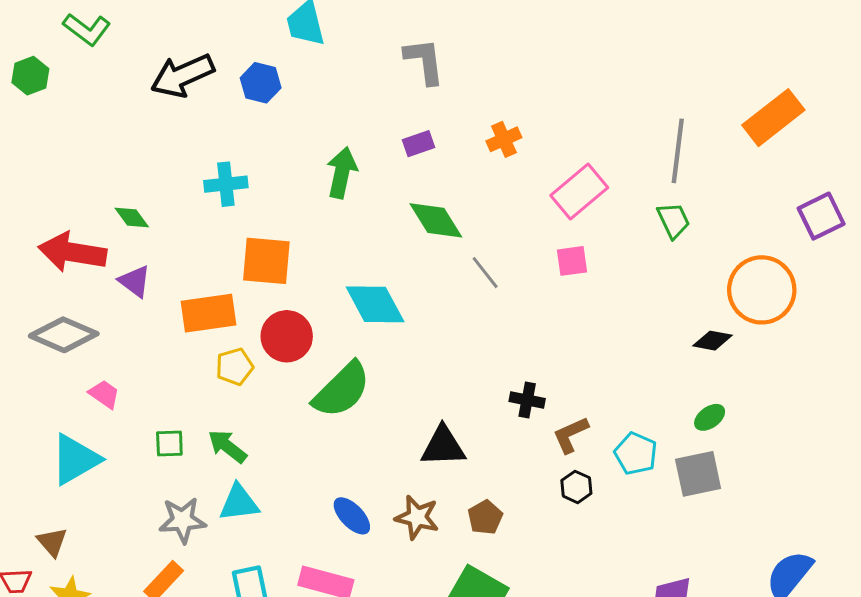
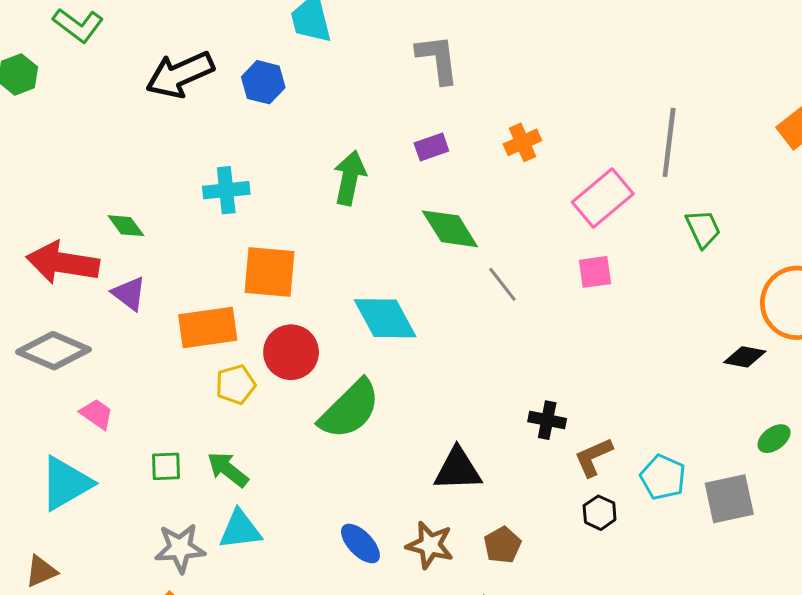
gray line: (678, 151) -> (669, 142), moved
green ellipse: (710, 417) -> (774, 439), moved
brown triangle: (52, 542) -> (41, 571), turned 48

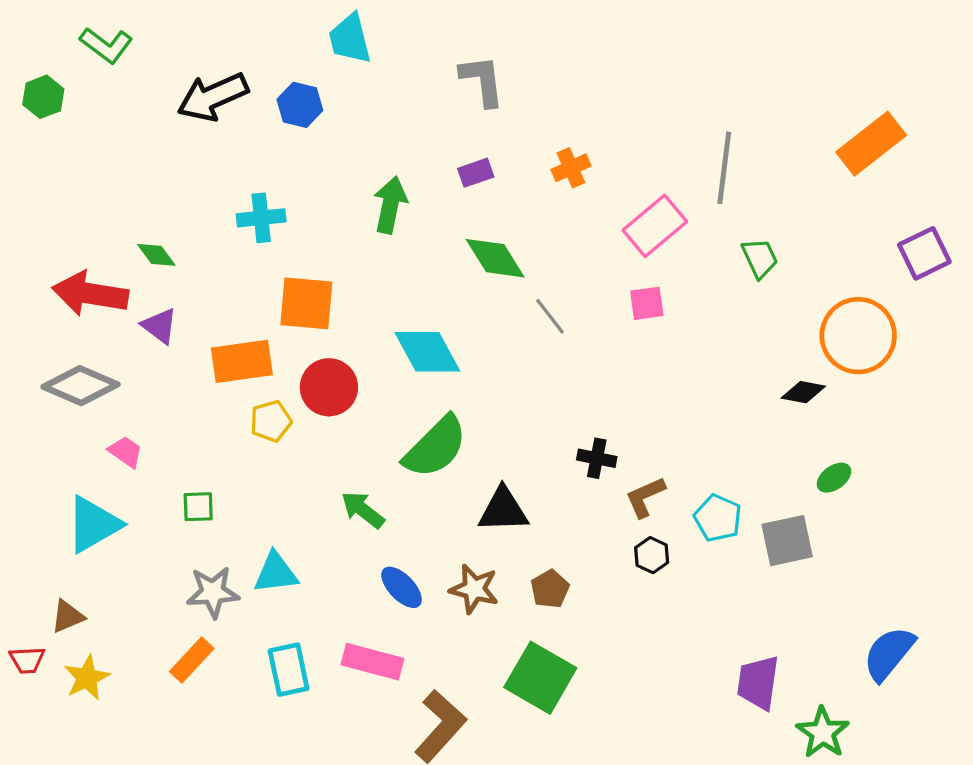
green semicircle: (350, 409) -> (435, 447), moved
green arrow: (228, 469) -> (363, 510), moved

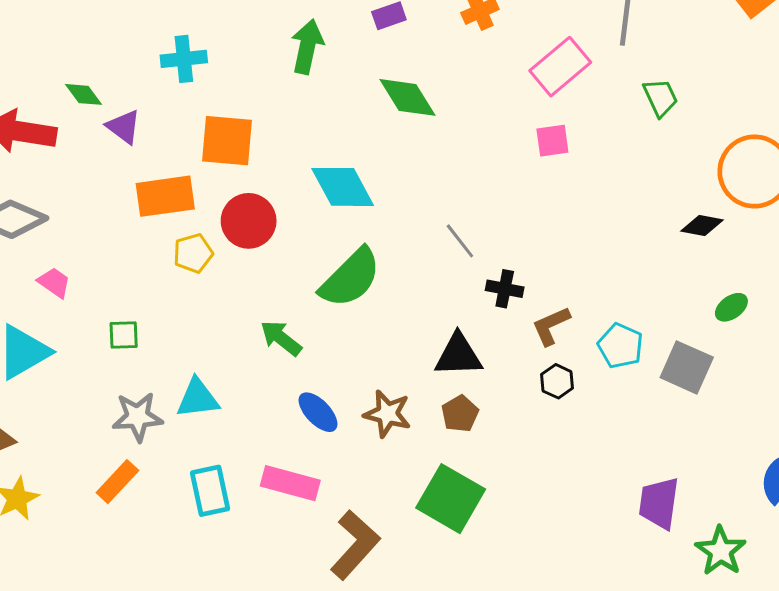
gray line: (550, 316) -> (460, 241), moved
purple triangle: (159, 326) -> (124, 127), moved
black triangle: (503, 510) -> (458, 355), moved
gray square: (787, 541) -> (687, 367), turned 36

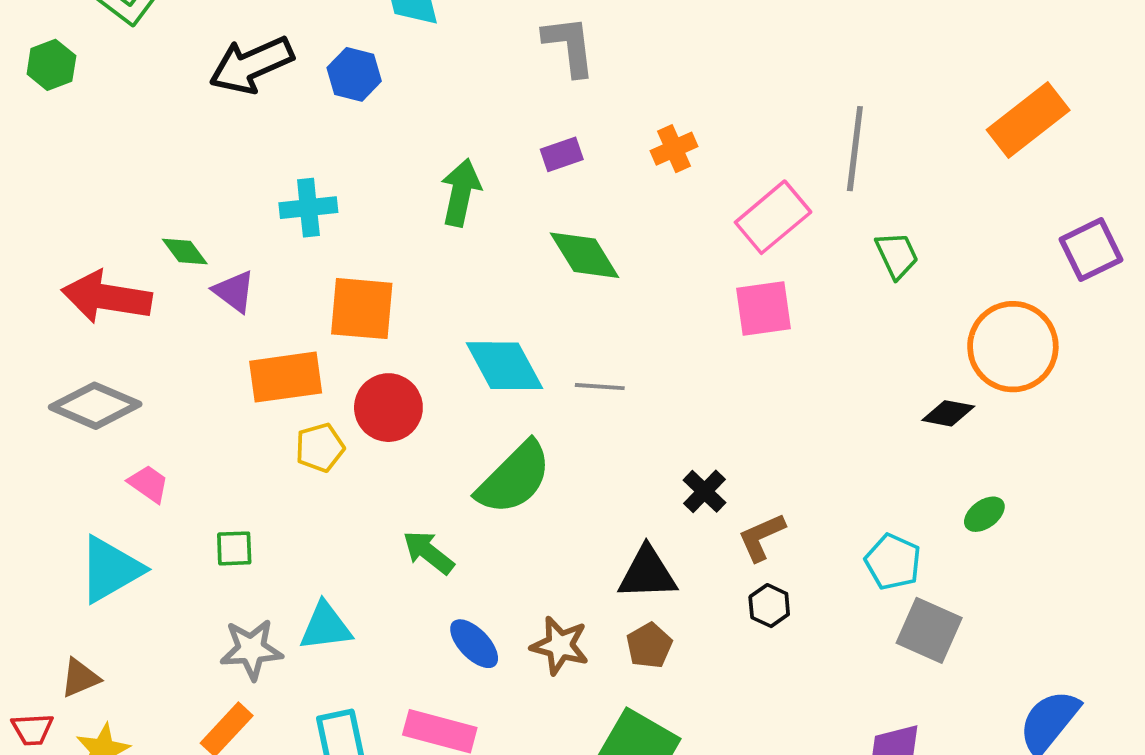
pink square: (552, 141) -> (764, 309), size x1.4
gray line: (460, 241) -> (600, 387), moved, turned -48
black cross: (505, 289) -> (704, 491), turned 33
cyan pentagon: (620, 346) -> (893, 562), moved
gray square: (687, 367) -> (929, 630), moved

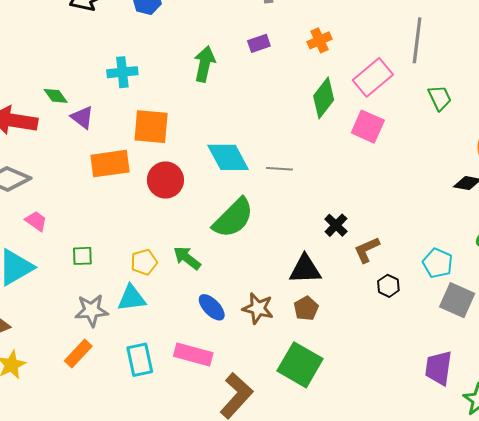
green diamond: (585, 255) -> (324, 98), moved, turned 69
pink square: (764, 309) -> (368, 127), turned 32
yellow pentagon: (320, 448) -> (144, 262), moved
black hexagon: (769, 606) -> (388, 286), moved

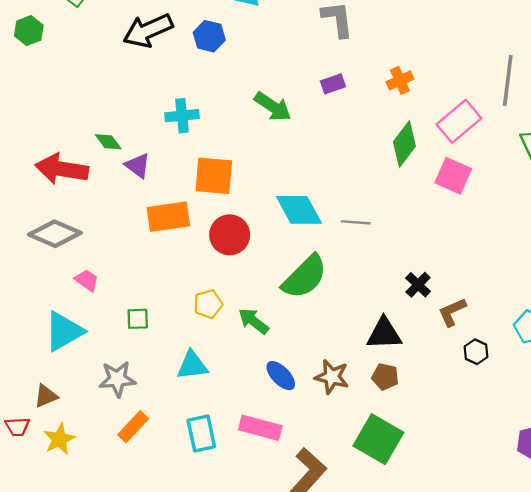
green arrow: (204, 64) -> (273, 107), turned 112
yellow pentagon: (144, 262) -> (208, 304), moved
brown pentagon: (306, 308) -> (385, 377), turned -30
gray star: (92, 310) -> (117, 379), moved

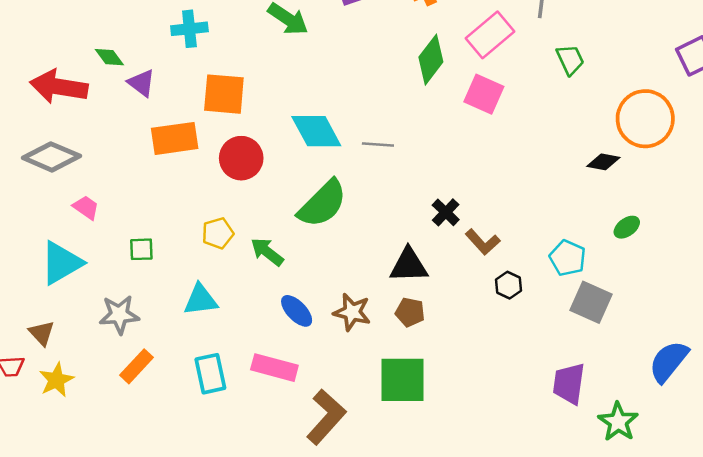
brown L-shape: (452, 312) -> (483, 242), turned -108
brown triangle: (46, 396) -> (42, 333), turned -50
green square: (378, 439) -> (403, 380), turned -30

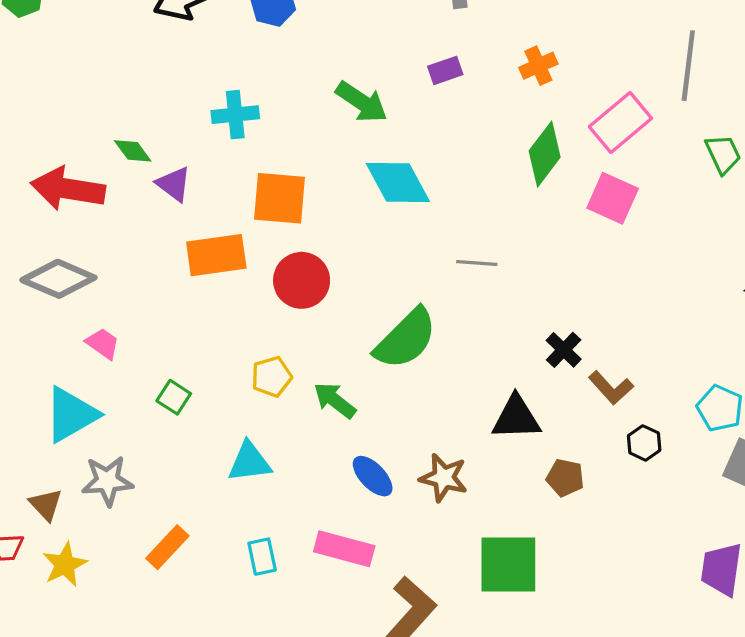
cyan diamond: (316, 131) -> (398, 182), moved
green square: (141, 249) -> (174, 397), turned 35
brown pentagon: (410, 312) -> (565, 478), moved
gray star: (119, 315) -> (107, 481), moved
cyan rectangle: (210, 374) -> (262, 557), size x0.7

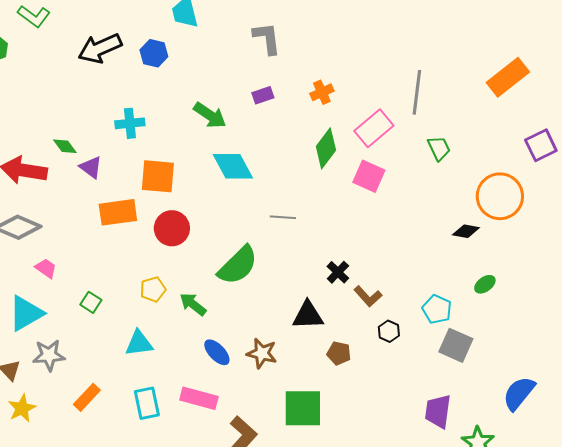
cyan rectangle: (262, 557) -> (147, 403), size x1.4

